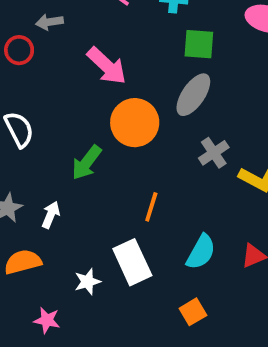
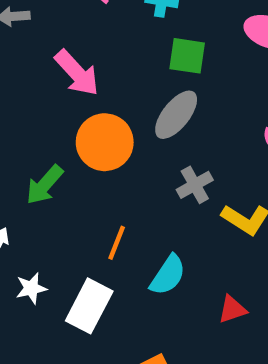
cyan semicircle: (201, 252) -> (168, 275), moved
white rectangle: (132, 262) -> (89, 306), turned 48
white star: (87, 282) -> (31, 288), moved

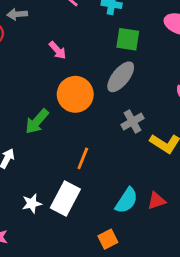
pink arrow: (77, 73) -> (58, 50), size x0.6
cyan semicircle: (168, 275) -> (126, 201), moved
white star: (31, 288) -> (32, 204), moved

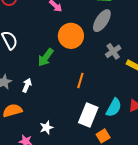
white rectangle: (65, 199) -> (88, 115), moved
white star: (32, 204) -> (46, 128), moved

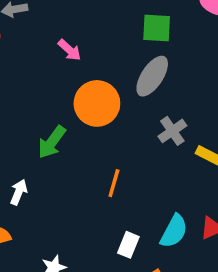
white rectangle: (88, 115) -> (128, 245), size x0.6

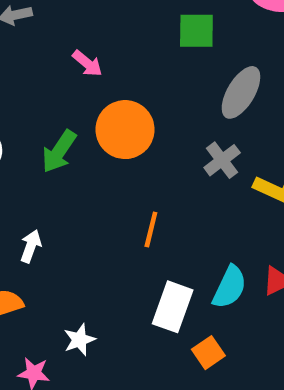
gray ellipse: (152, 76) -> (241, 92), moved
green arrow: (52, 142) -> (59, 151), moved
white rectangle: (128, 245) -> (173, 307), size x1.5

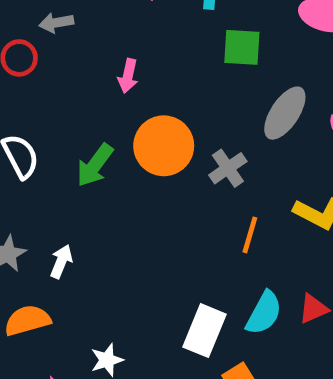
pink arrow: (87, 63) -> (128, 76), turned 60
gray cross: (222, 160) -> (228, 168), moved
orange line: (151, 230) -> (250, 235), moved

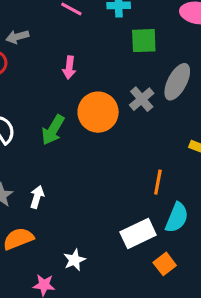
gray cross: (228, 168) -> (142, 99), moved
orange line: (250, 235) -> (158, 182), moved
white rectangle: (205, 331) -> (138, 233), turned 48

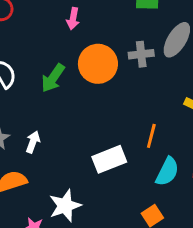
gray cross: (142, 99) -> (141, 54), turned 30
white rectangle: (138, 233) -> (109, 159), moved
white star: (74, 260) -> (65, 206), size x1.5

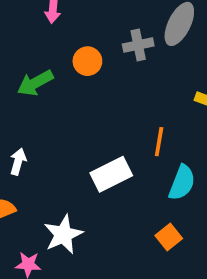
orange circle: (98, 64) -> (87, 61), size x0.6
green arrow: (53, 78) -> (35, 83), turned 32

